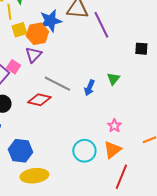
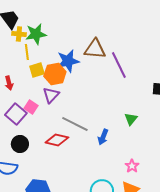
blue arrow: (89, 88) -> (103, 137), moved

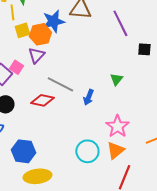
purple line: (119, 65) -> (120, 23), moved
pink star: (132, 166) -> (117, 126), size x1.6

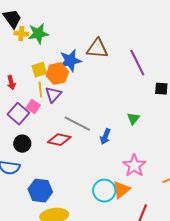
yellow line: (12, 12) -> (40, 90), moved
orange triangle: (115, 150) -> (121, 190), moved

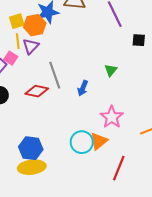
gray line: (77, 124) -> (55, 75), turned 44
blue hexagon: (40, 191) -> (31, 148), moved

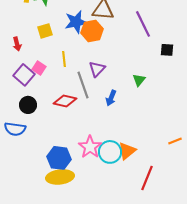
orange hexagon: (35, 25) -> (92, 31), moved
yellow line: (18, 41) -> (64, 59), moved
purple triangle: (31, 46) -> (97, 69), moved
pink star: (112, 117) -> (90, 147), moved

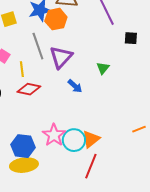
yellow line: (64, 59) -> (22, 69), moved
purple triangle: (97, 69) -> (61, 57), size x1.4
gray line: (83, 85) -> (38, 46), moved
blue arrow: (111, 98) -> (75, 86), turned -70
red line: (147, 178) -> (91, 166), moved

